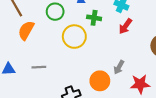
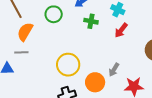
yellow circle: (74, 37) -> (68, 65), moved
gray line: (39, 67) -> (21, 52), moved

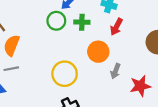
green circle: (54, 14) -> (56, 21), moved
orange circle: (95, 82) -> (98, 52), moved

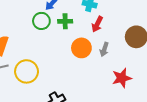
gray arrow: (115, 71) -> (104, 49), moved
yellow circle: (65, 74) -> (27, 71), moved

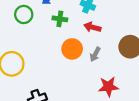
green circle: (41, 21) -> (24, 14), moved
red arrow: (97, 24) -> (92, 27), turned 70

